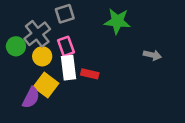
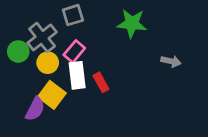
pink rectangle: (66, 46) -> (74, 51), turned 60
red rectangle: (90, 74) -> (101, 82), turned 48

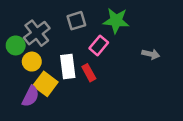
gray square: (73, 15) -> (76, 21), moved
pink rectangle: (74, 51) -> (99, 45), moved
yellow circle: (48, 63) -> (32, 62), moved

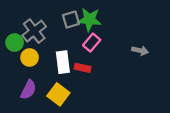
green star: (116, 21) -> (89, 20), moved
red rectangle: (89, 73) -> (82, 68), turned -49
yellow square: (45, 84) -> (58, 94), moved

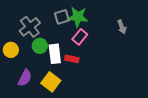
green circle: (15, 43) -> (40, 46), moved
gray arrow: (140, 51) -> (122, 27), moved, turned 56
yellow circle: (30, 57) -> (11, 50), moved

